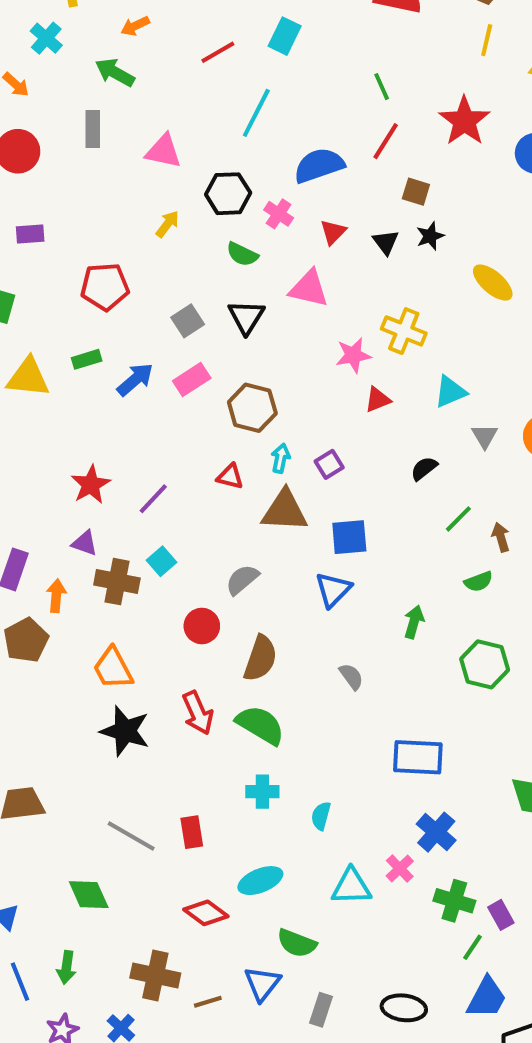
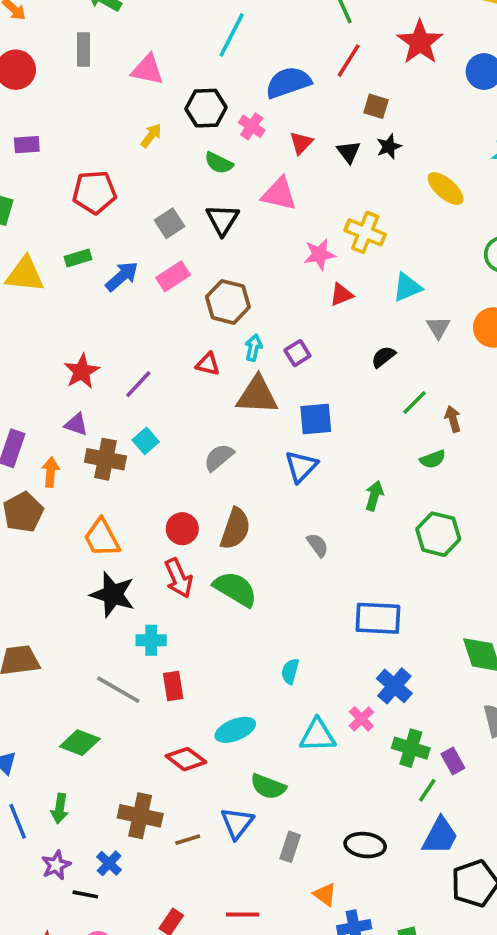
red circle: (202, 626) -> (182, 529), moved
cyan cross: (262, 792) -> (151, 640), moved
green diamond: (89, 895) -> (80, 743), turned -45

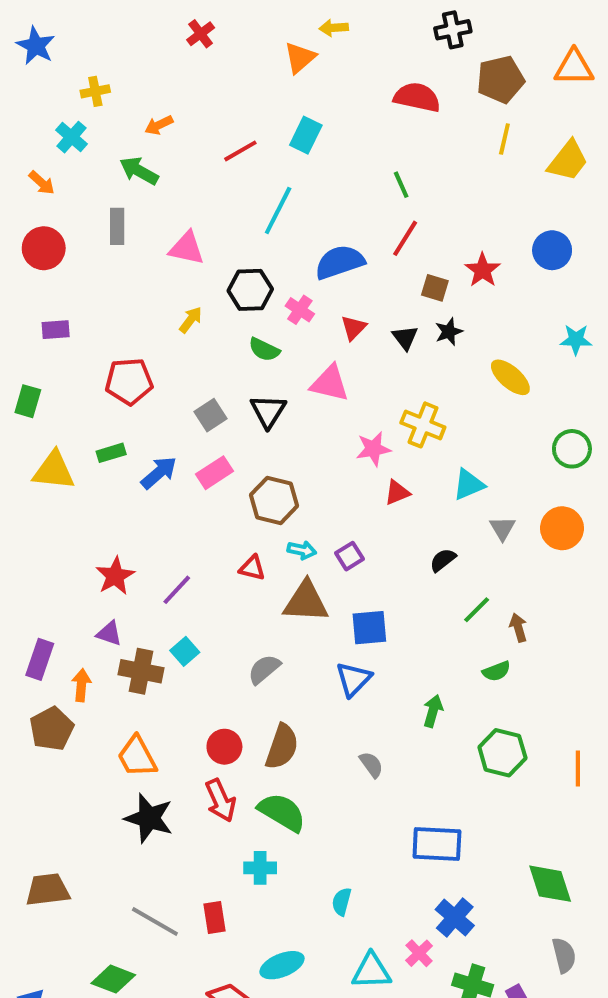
red star: (420, 42) -> (483, 270), moved, size x0.7
cyan arrow: (254, 348) -> (302, 550), turned 90
cyan cross: (151, 640) -> (260, 868), moved

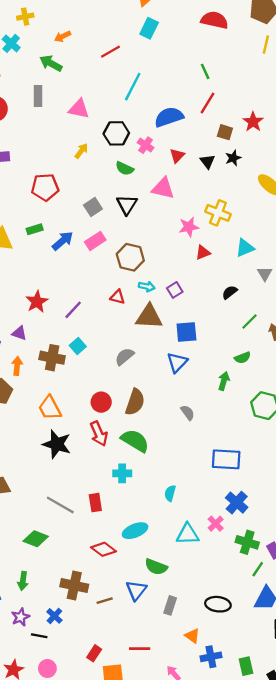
cyan rectangle: (306, 135) -> (149, 28), moved
purple triangle: (109, 634) -> (19, 333), moved
green semicircle: (496, 671) -> (243, 358), moved

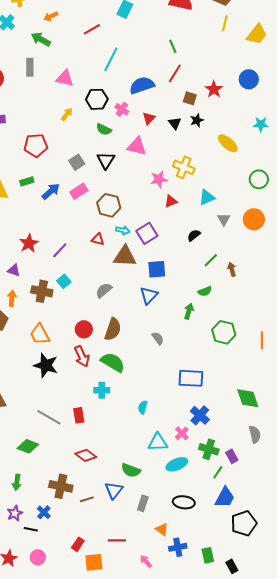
purple square: (175, 290) -> (147, 233), size x1.5
cyan ellipse: (135, 531) -> (177, 464), moved

